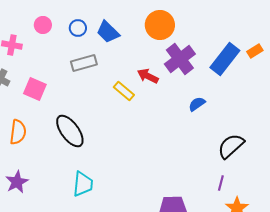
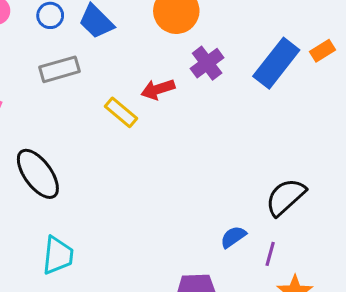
purple cross: (180, 59) -> (207, 63), size x0.7
red arrow: (148, 76) -> (158, 89), turned -45
blue semicircle: (197, 104) -> (233, 237), moved

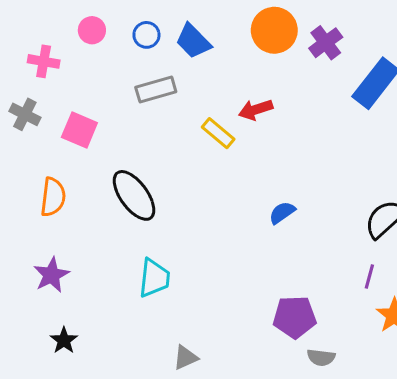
purple cross: (207, 63) -> (326, 43), moved
blue semicircle: (233, 237) -> (282, 213), moved

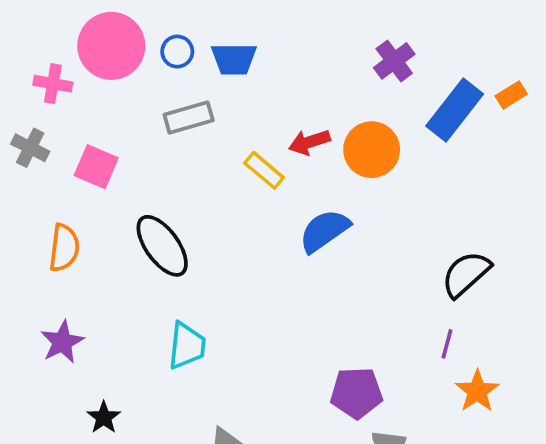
pink circle: (92, 30) -> (111, 46), size x2.0
orange circle: (274, 30) -> (372, 150), moved
blue trapezoid: (193, 41) -> (234, 59), turned -45
blue semicircle: (282, 213) -> (324, 231), moved, size x1.6
black star: (64, 340) -> (104, 417), moved

